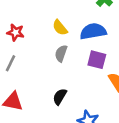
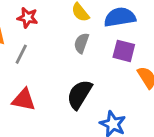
black semicircle: (60, 97) -> (79, 94), size x1.5

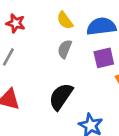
purple square: (124, 51) -> (104, 58), turned -30

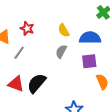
black semicircle: (61, 97) -> (37, 83), moved

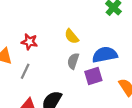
blue semicircle: (90, 38) -> (105, 55), moved
purple square: (89, 61) -> (93, 76), moved

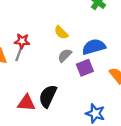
gray semicircle: (73, 61) -> (65, 55), turned 32
gray line: (25, 71) -> (19, 54), moved

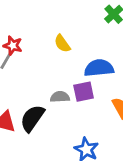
gray semicircle: (65, 55) -> (60, 97), moved, turned 32

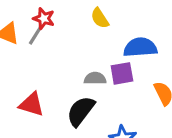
black semicircle: (32, 118) -> (81, 111), moved

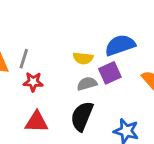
yellow semicircle: (100, 18) -> (83, 58), moved, turned -36
red star: (44, 19) -> (33, 82), moved

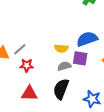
gray line: (24, 59) -> (20, 49), turned 32
purple square: (110, 73) -> (80, 58), turned 35

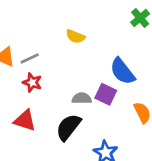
blue semicircle: (87, 39) -> (122, 71), turned -125
yellow semicircle: (61, 48) -> (75, 36), moved

